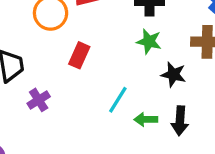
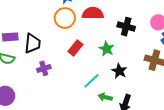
green star: (149, 41) -> (107, 49), moved
black star: (173, 75) -> (119, 71), moved

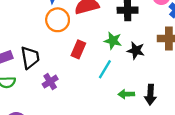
black star: (119, 71) -> (136, 51), moved
cyan line: (91, 81) -> (105, 69), moved

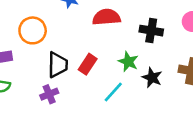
orange circle: (58, 20) -> (33, 30), moved
black trapezoid: (30, 58) -> (58, 65), moved

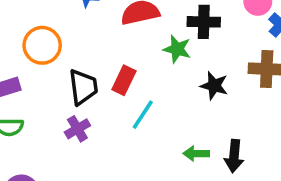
green star: (128, 62) -> (177, 49), moved
cyan line: (113, 92) -> (143, 115), moved

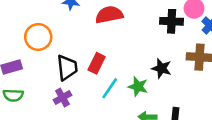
black cross: (204, 22) -> (172, 21), moved
green star: (177, 49) -> (138, 87), moved

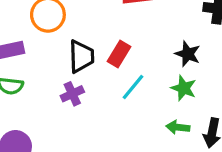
black star: (161, 68) -> (188, 54), moved
green star: (138, 87) -> (184, 88), moved

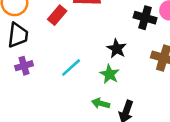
red rectangle: (119, 54) -> (57, 15), moved
black trapezoid: (81, 56) -> (18, 35), moved

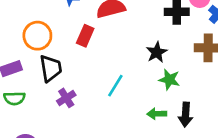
black star: (117, 49) -> (157, 52), turned 30
green star: (110, 74) -> (169, 80), moved

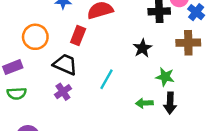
black trapezoid: (51, 68) -> (65, 64), moved, turned -55
green star: (169, 80) -> (165, 77), moved

